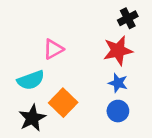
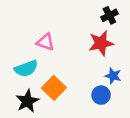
pink triangle: (53, 49) -> (45, 42), turned 48
blue star: (118, 83) -> (113, 76), moved

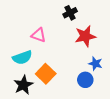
black cross: (109, 15) -> (70, 13), moved

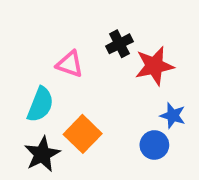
black cross: (70, 13) -> (119, 44), moved
cyan semicircle: (22, 58) -> (40, 105), turned -48

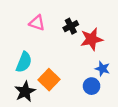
pink triangle: (70, 64) -> (37, 23), moved

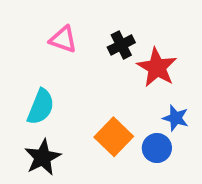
red star: (92, 39) -> (157, 67), turned -30
orange square: (49, 80) -> (114, 137), moved

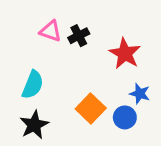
black cross: (121, 45) -> (79, 36), moved

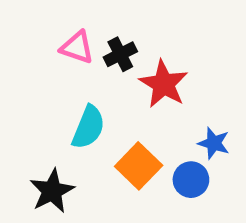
red star: (125, 54) -> (164, 84), moved
cyan semicircle: (33, 85) -> (88, 127), moved

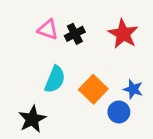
red star: (164, 84) -> (123, 34), moved
orange square: (139, 166) -> (93, 89), moved

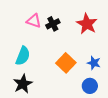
cyan semicircle: (55, 79) -> (23, 56), moved
blue circle: (119, 112) -> (90, 86), moved

